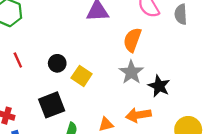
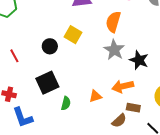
red line: (18, 60) -> (14, 56), moved
yellow square: (82, 76) -> (73, 35), moved

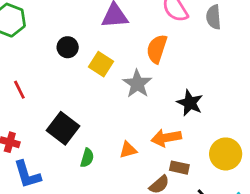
black circle: (50, 46) -> (68, 47), moved
gray star: (114, 50) -> (137, 84), moved
black square: (47, 83) -> (63, 128), turned -30

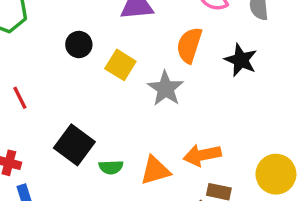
black star: (190, 103) -> (241, 60), moved
orange triangle: (128, 150) -> (155, 171), size x1.4
green semicircle: (87, 158) -> (111, 167), moved, turned 72

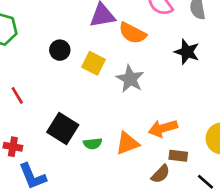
orange semicircle: (189, 45) -> (133, 33), moved, turned -76

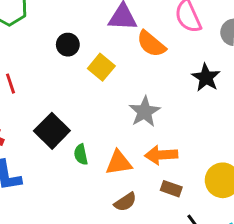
gray star: (130, 79) -> (145, 112), moved
green semicircle: (93, 144) -> (81, 154), turned 72
brown semicircle: (160, 174) -> (125, 202), moved

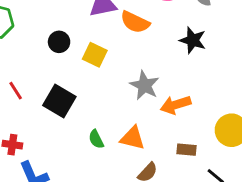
black square: (52, 131) -> (59, 101), moved
orange arrow: (161, 155) -> (176, 105), moved
orange triangle: (119, 163) -> (133, 138), turned 36

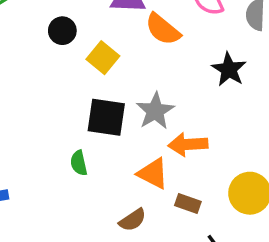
black square: (59, 101) -> (106, 117), moved, turned -36
orange triangle: (133, 138) -> (153, 173), moved

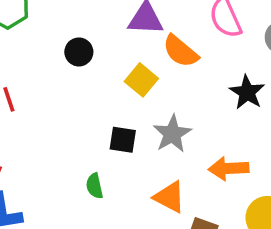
yellow square: (103, 58) -> (141, 80), moved
black square: (106, 117) -> (123, 140), size x0.7
orange arrow: (188, 144) -> (229, 168), moved

